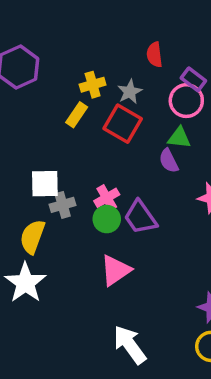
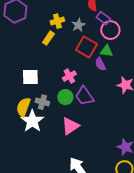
purple rectangle: (193, 79) -> (103, 18), moved
red square: (123, 124) -> (86, 47), moved
pink cross: (107, 198) -> (69, 76), moved
gray cross: (63, 205) -> (42, 102), moved, turned 32
white star: (25, 283) -> (32, 121), moved

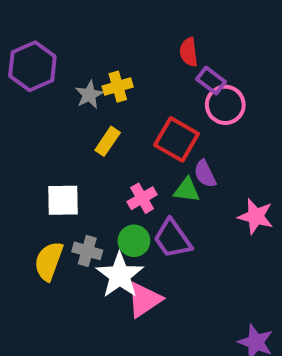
gray star: (78, 25) -> (89, 95), moved
yellow rectangle: (48, 38) -> (108, 141), moved
green triangle: (106, 51) -> (187, 190), moved
white star: (32, 121) -> (120, 275), moved

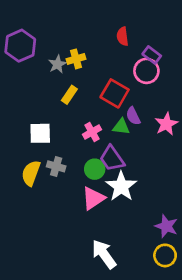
purple rectangle: (211, 80) -> (152, 55), moved
pink star: (256, 216) -> (166, 124), moved, turned 30
green circle: (134, 241) -> (95, 169), moved
white star: (120, 275) -> (121, 186), moved

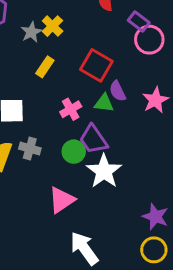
yellow cross: (76, 59) -> (53, 26), turned -30
pink circle: (146, 71) -> (149, 40), moved
pink triangle: (93, 198) -> (62, 200), moved

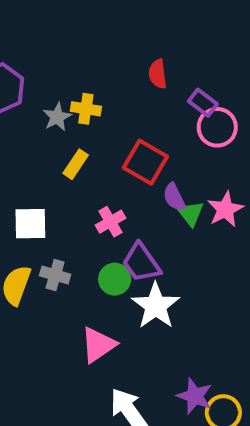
yellow cross: (53, 26) -> (86, 109), turned -35
green triangle: (104, 103) -> (191, 213), moved, turned 45
purple star: (155, 217) -> (195, 396), moved

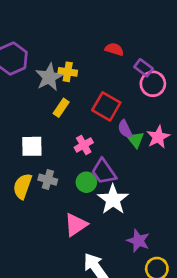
red semicircle: (158, 74) -> (114, 49), turned 114
gray star: (57, 117) -> (49, 77), size x1.5
purple star: (195, 396) -> (138, 241), moved

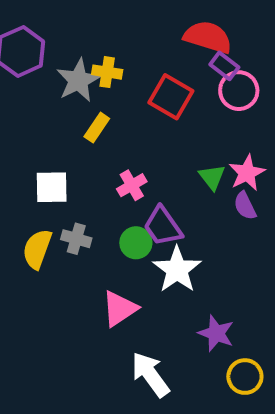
red semicircle: (114, 49) -> (208, 37), moved, size x1.6
red square: (106, 106) -> (171, 97), moved
purple semicircle: (125, 129) -> (245, 206), moved

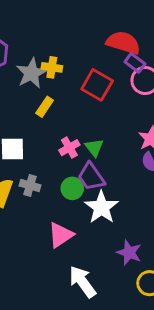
green triangle: (212, 177) -> (94, 148), moved

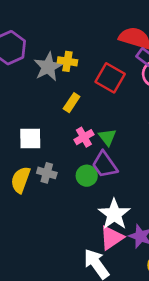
yellow rectangle: (45, 107) -> (72, 103), moved
white star: (101, 207) -> (114, 214), moved
pink triangle: (61, 235) -> (112, 238), moved

